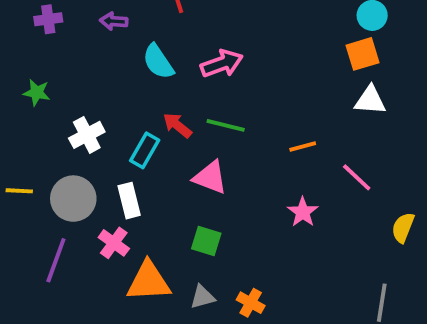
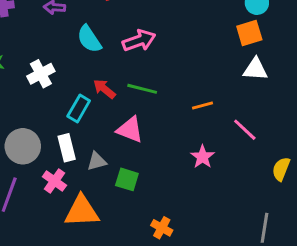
white cross: (87, 135) -> (41, 74), moved
gray triangle: (202, 297) -> (97, 161), moved

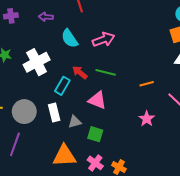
white cross: (41, 74) -> (37, 62), size x1.4
pink cross: (54, 181) -> (95, 163), moved

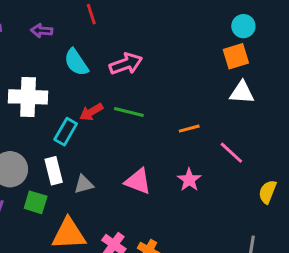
white cross: (37, 62) -> (28, 97), turned 30
red arrow: (80, 72) -> (91, 112), turned -70
pink triangle: (97, 100) -> (138, 181), moved
green square: (95, 134) -> (36, 202), moved

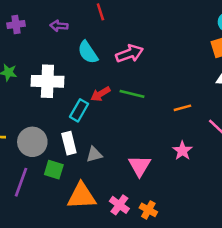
pink triangle: (138, 181) -> (140, 166), moved, turned 40

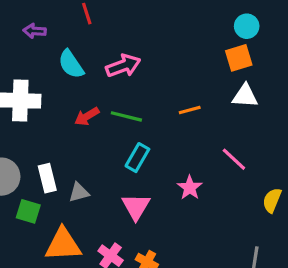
orange line: (182, 108) -> (190, 110), moved
cyan rectangle: (79, 110) -> (137, 158), moved

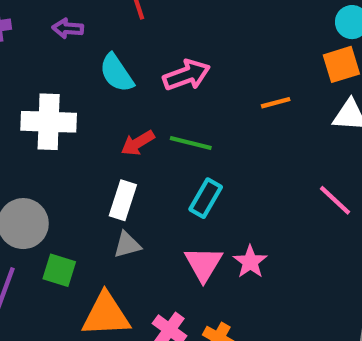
orange line: (190, 110) -> (276, 103), moved
white rectangle: (47, 178) -> (123, 200), moved, turned 32
pink star: (190, 188) -> (250, 262), moved

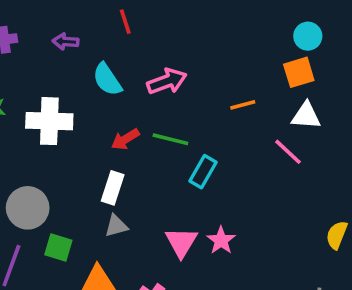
cyan rectangle: (206, 198) -> (203, 172), moved
pink line: (335, 200) -> (288, 152), moved

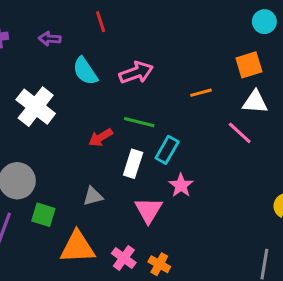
cyan circle: (308, 36) -> (264, 22), moved
white cross: (49, 121) -> (36, 107), turned 36
red arrow: (125, 139) -> (101, 138), moved
white rectangle: (113, 188) -> (133, 164), moved
pink star: (221, 240) -> (181, 185), moved

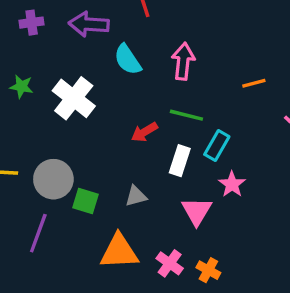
purple arrow: (50, 39) -> (89, 24), size x1.6
pink arrow: (136, 73) -> (183, 61), turned -64
green square: (43, 215) -> (85, 201), moved

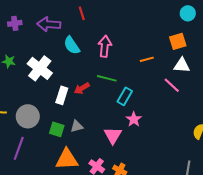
white rectangle: (180, 161) -> (62, 95), moved
green square: (85, 201) -> (57, 129), moved

